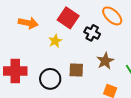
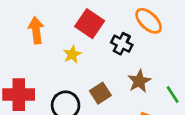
orange arrow: (28, 23) -> (36, 30), turned -108
brown square: (76, 70) -> (100, 93), turned -35

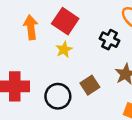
red square: (90, 24) -> (65, 21), moved

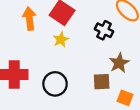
brown square: (90, 85) -> (102, 82), moved, turned 30

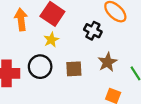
brown square: (102, 82) -> (74, 69), moved
black circle: (55, 84) -> (40, 67), moved

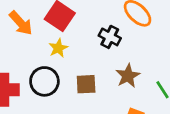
orange arrow: (21, 19) -> (21, 23), turned 145

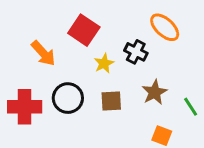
orange arrow: (21, 23) -> (43, 53), moved
yellow star: (58, 48) -> (104, 63), moved

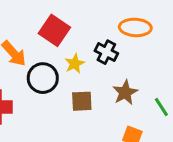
orange ellipse: (165, 27) -> (135, 27), turned -40
black circle: (68, 98) -> (43, 78), moved

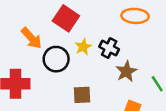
black cross: (106, 52) -> (109, 48), moved
brown square: (82, 101) -> (82, 95), moved

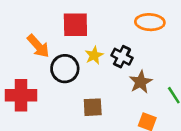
red square: (66, 18) -> (75, 25), turned -35

